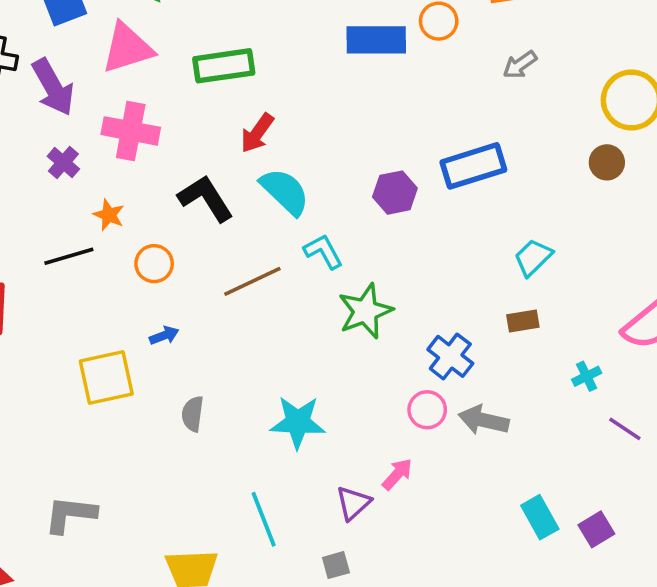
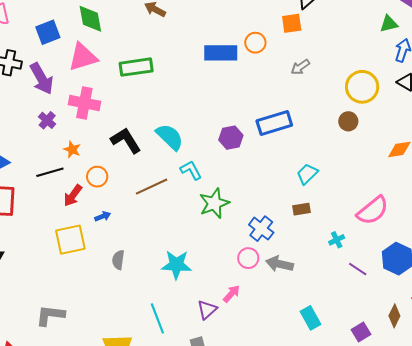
red arrow: (257, 133) -> (73, 195), moved
purple square: (596, 529) -> (361, 332), moved

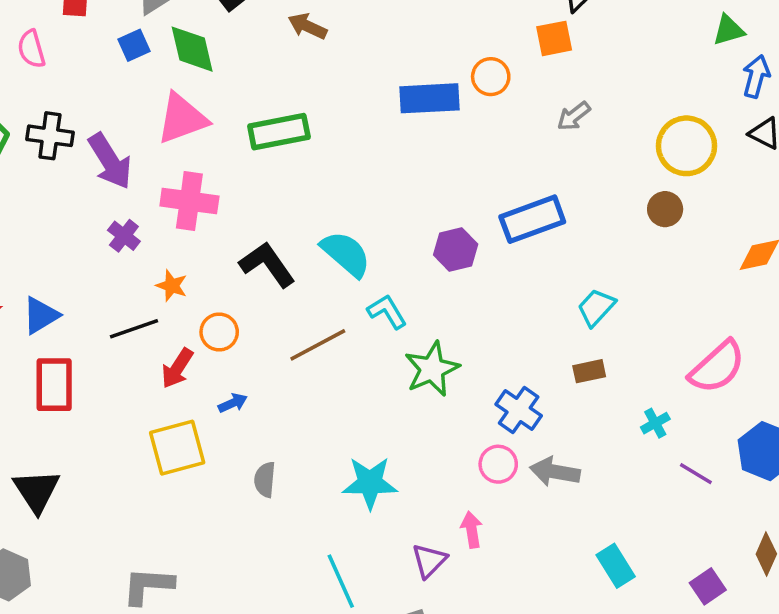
blue square: (48, 32) -> (134, 45), moved, size x0.7
pink arrow: (232, 294) -> (472, 530), turned -48

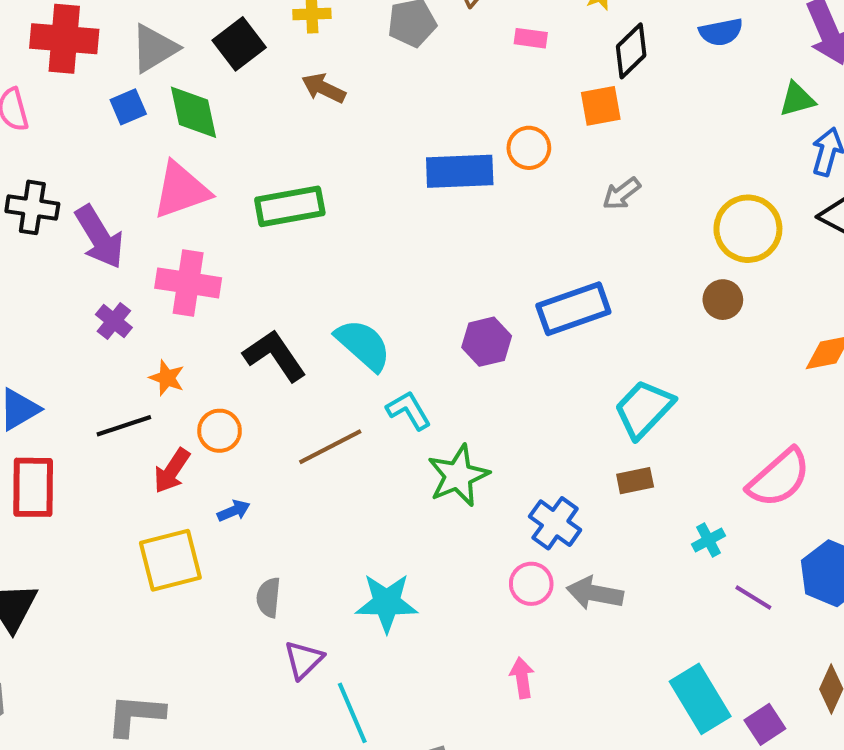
cyan trapezoid: (596, 307) -> (644, 409), size x1.4
pink arrow: (472, 530) -> (522, 678), moved
purple triangle: (429, 561) -> (304, 660), moved
cyan rectangle: (616, 566) -> (700, 699), moved, size x1.4

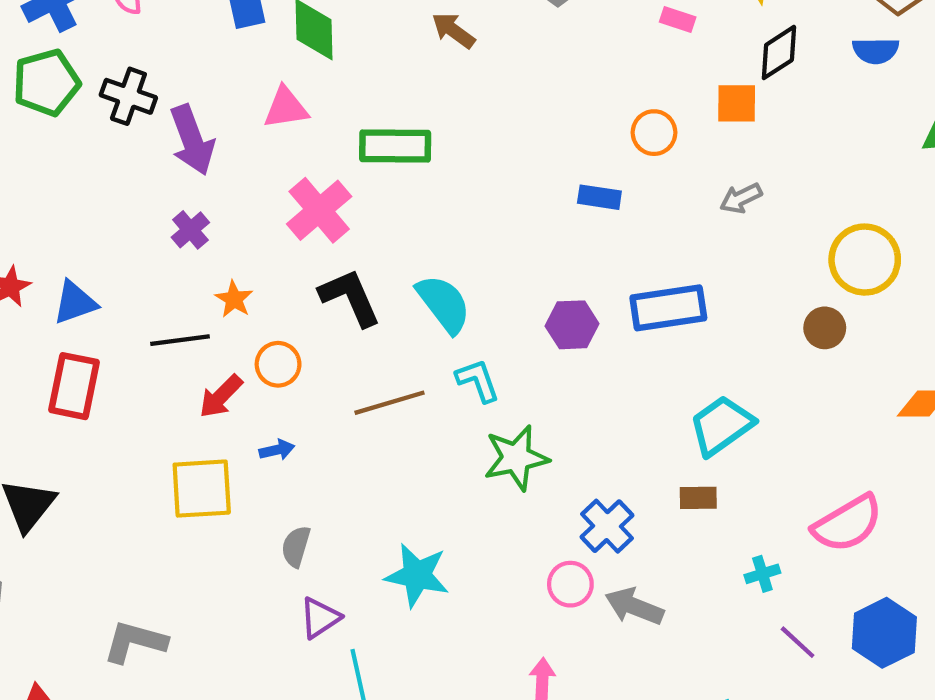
blue rectangle: (460, 171) -> (599, 197), moved, size x0.6
pink triangle: (181, 190) -> (286, 108), size x0.7
pink cross: (188, 283) -> (319, 210), moved, turned 30

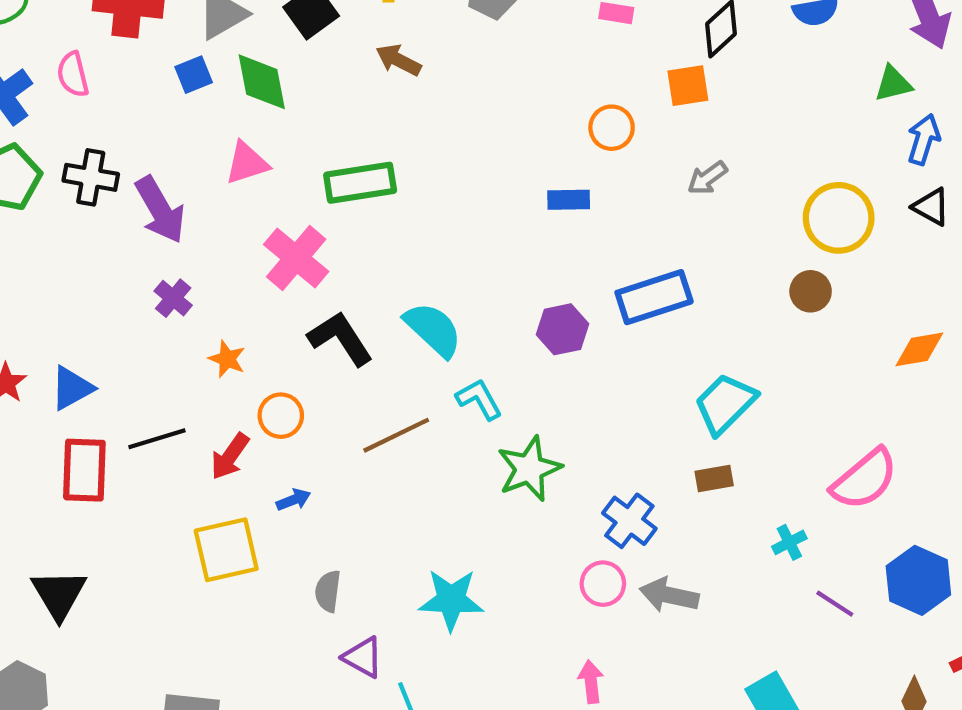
black line: (180, 340) -> (157, 439), moved
purple triangle: (320, 618) -> (363, 657), turned -48

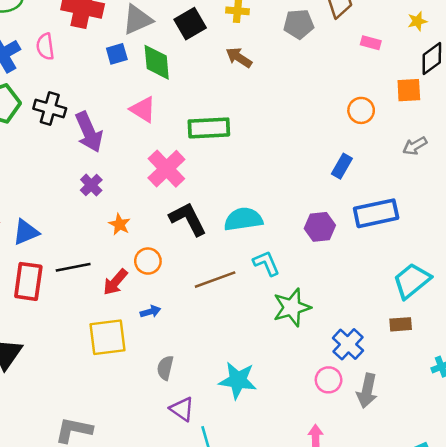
pink triangle: (247, 163) -> (143, 109), turned 44
blue rectangle: (569, 200) -> (342, 166), moved, turned -65
cyan semicircle: (433, 329) -> (243, 219), turned -57
gray arrow: (669, 595) -> (367, 391), turned -96

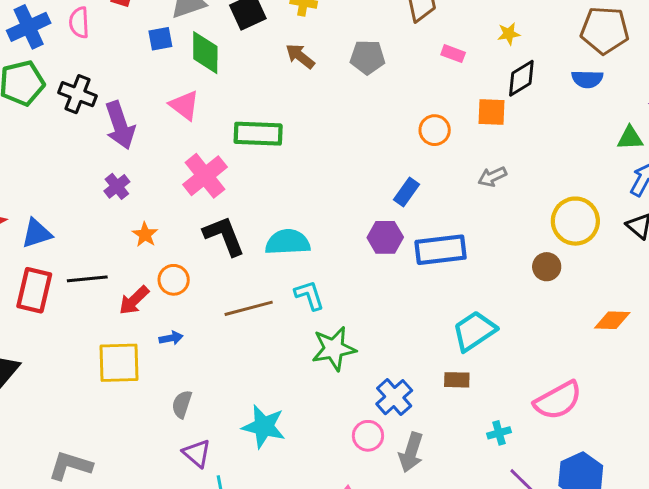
gray pentagon: (299, 24) -> (367, 57), moved
purple hexagon: (320, 227) -> (385, 237), moved

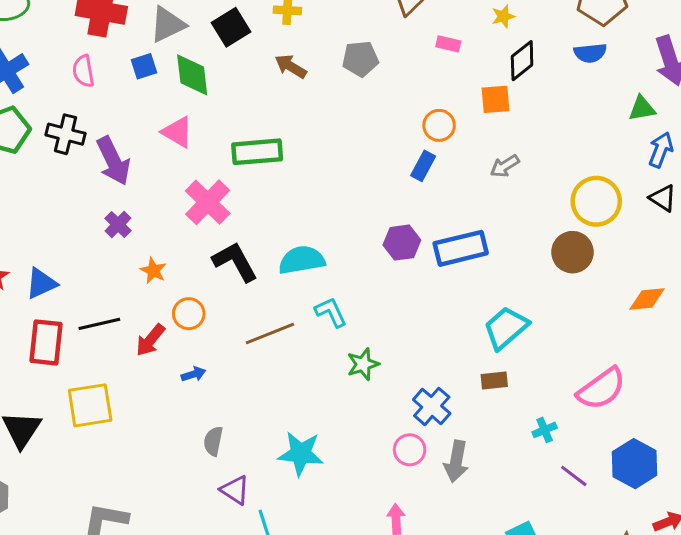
pink semicircle: (79, 22) -> (83, 71), moved
blue rectangle: (406, 192) -> (423, 166), moved
brown circle: (547, 267) -> (572, 252), size x1.4
green star: (334, 349) -> (363, 364), size x0.7
yellow square: (119, 363) -> (90, 405), moved

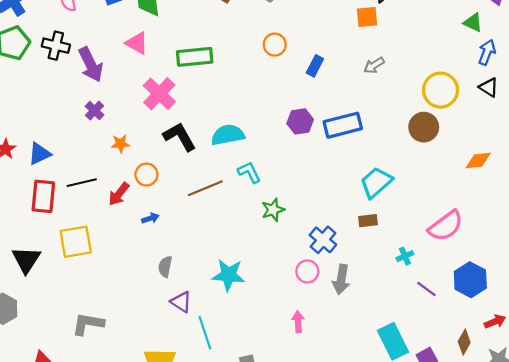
green triangle: (642, 108) -> (473, 23), turned 35
orange circle: (439, 125) -> (275, 45), moved
orange star: (153, 271) -> (120, 144), turned -30

